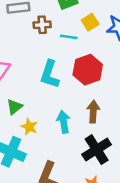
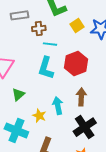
cyan line: (69, 37) -> (50, 44), moved
yellow star: (29, 127) -> (39, 116), moved

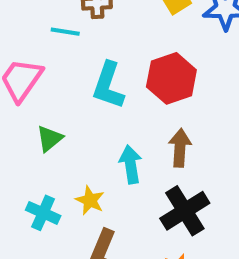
cyan line: (50, 44) -> (65, 32), moved
yellow star: (39, 116) -> (90, 200), moved
cyan cross: (16, 130) -> (43, 213), size x0.7

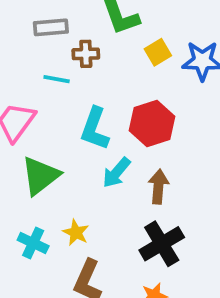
green triangle: (50, 139) -> (40, 176), size x1.6
cyan arrow: (131, 164) -> (116, 173), moved, turned -132

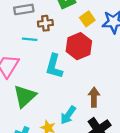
red hexagon: (152, 124) -> (79, 46), moved
cyan arrow: (116, 173) -> (68, 115), moved

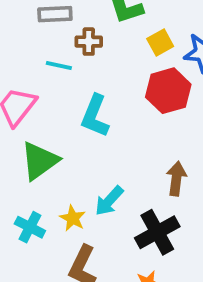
red hexagon: (79, 46) -> (168, 91), moved
brown arrow: (94, 97) -> (176, 179), moved

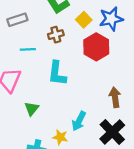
brown cross: (89, 42) -> (56, 35), moved
green triangle: (40, 161) -> (32, 109), size x0.6

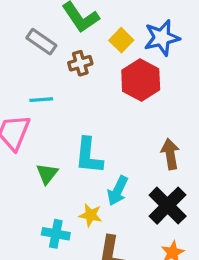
gray rectangle: (17, 20) -> (41, 42), moved, turned 54
cyan line: (28, 49) -> (41, 100), moved
cyan L-shape: (57, 73) -> (89, 156), moved

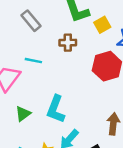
yellow square: (121, 40) -> (102, 25), moved
gray rectangle: (41, 42) -> (31, 21), moved

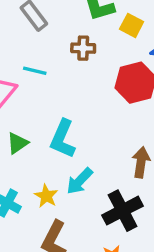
yellow square: (102, 25) -> (132, 25), turned -35

